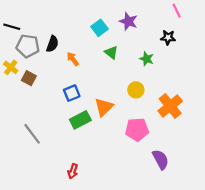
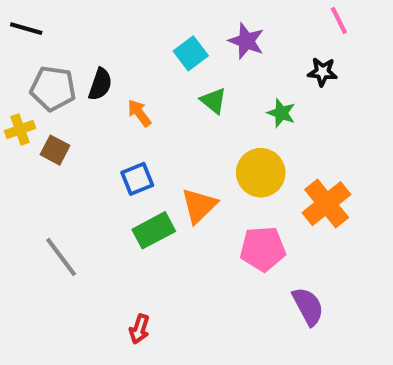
black line: (12, 27) -> (26, 29), moved
yellow cross: (11, 67) -> (20, 129), turned 32
yellow circle: (136, 90) -> (261, 173), size x1.5

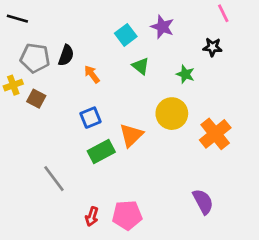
pink pentagon: (263, 249) -> (127, 215), moved
gray line: (61, 257) -> (54, 179), moved

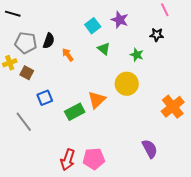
blue square: (91, 118) -> (45, 98), moved
orange cross: (215, 134) -> (173, 107), moved
gray line: (54, 179) -> (24, 122), moved
red arrow: (92, 217) -> (68, 160), size x1.5

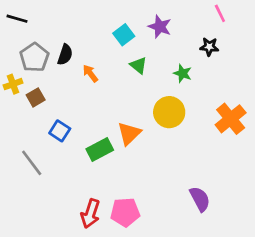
gray pentagon: (26, 43) -> (34, 57), turned 30
brown square: (27, 73) -> (36, 97), turned 32
blue square: (45, 98) -> (60, 131), turned -35
orange cross: (173, 107) -> (231, 119), moved

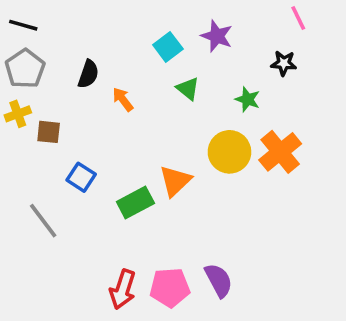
gray pentagon: (34, 57) -> (25, 69), moved
brown square: (36, 97) -> (49, 132), turned 36
orange cross: (231, 119) -> (280, 152), moved
purple semicircle: (200, 199) -> (219, 280), moved

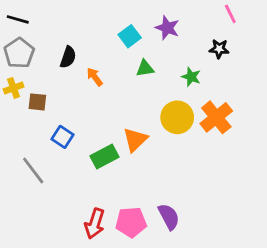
green triangle: (188, 89) -> (145, 68), turned -48

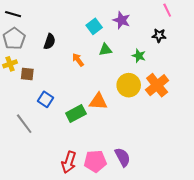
orange arrow: (95, 77) -> (78, 60), moved
orange triangle: (135, 140) -> (98, 101), turned 48

